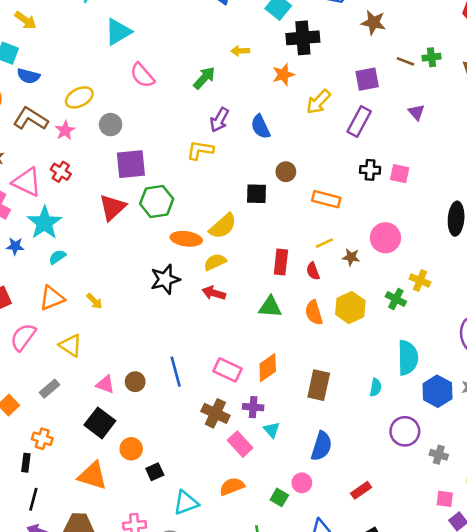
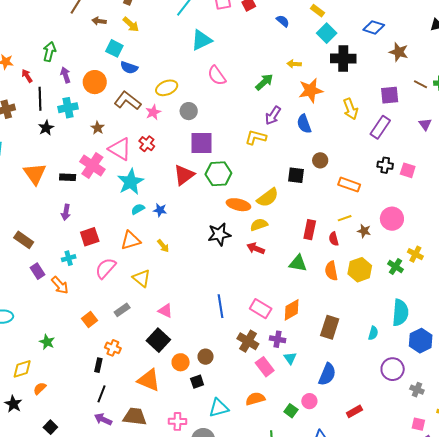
orange star: (283, 75) -> (311, 90), moved, size x1.4
yellow arrow: (318, 102) -> (350, 109), turned -70
blue star: (15, 246) -> (160, 210), moved
brown circle: (135, 382) -> (206, 357), moved

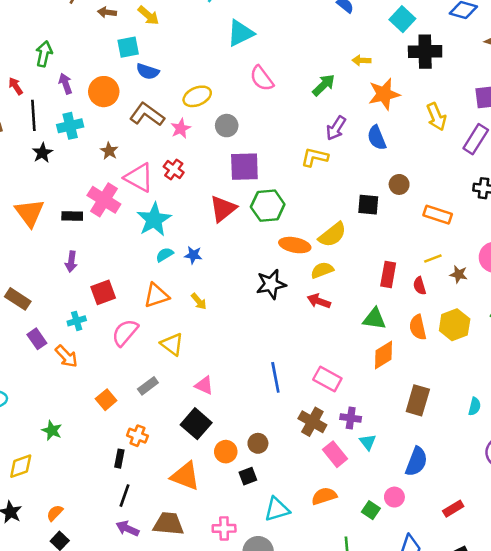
cyan square: (114, 48) -> (128, 47), turned -36
orange diamond: (292, 310) -> (383, 355), moved
orange semicircle: (40, 388) -> (55, 513), moved

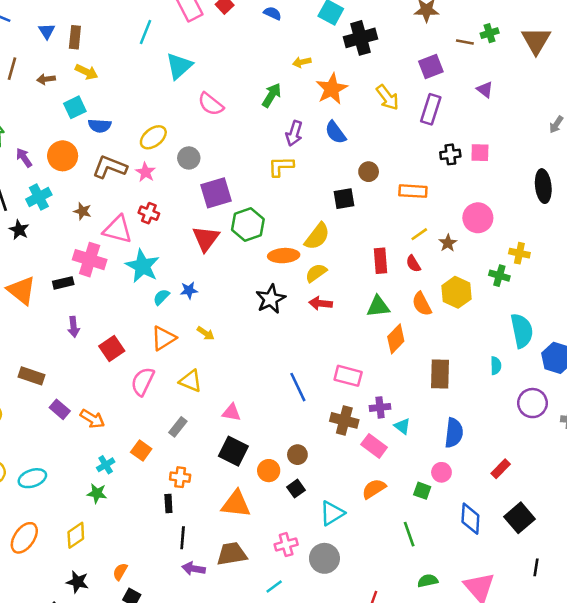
brown star: (459, 274) -> (448, 243), turned -30
cyan cross: (77, 321) -> (106, 465), moved

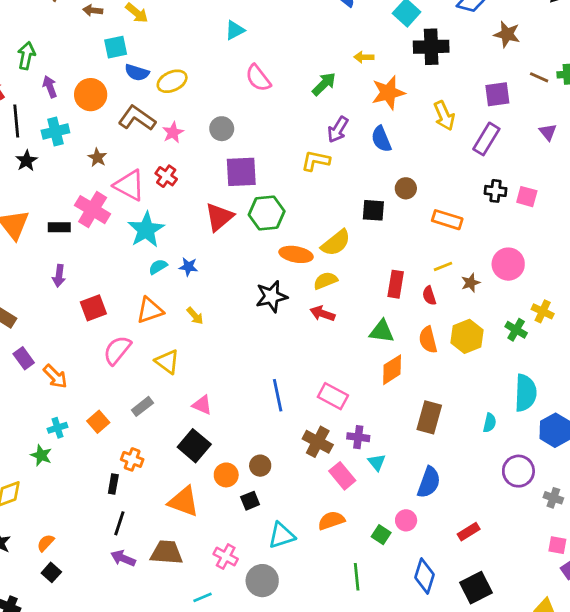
cyan triangle: (179, 66) -> (235, 30), size x0.7
yellow ellipse: (153, 137) -> (172, 81), moved
pink cross: (286, 545) -> (226, 557), turned 30

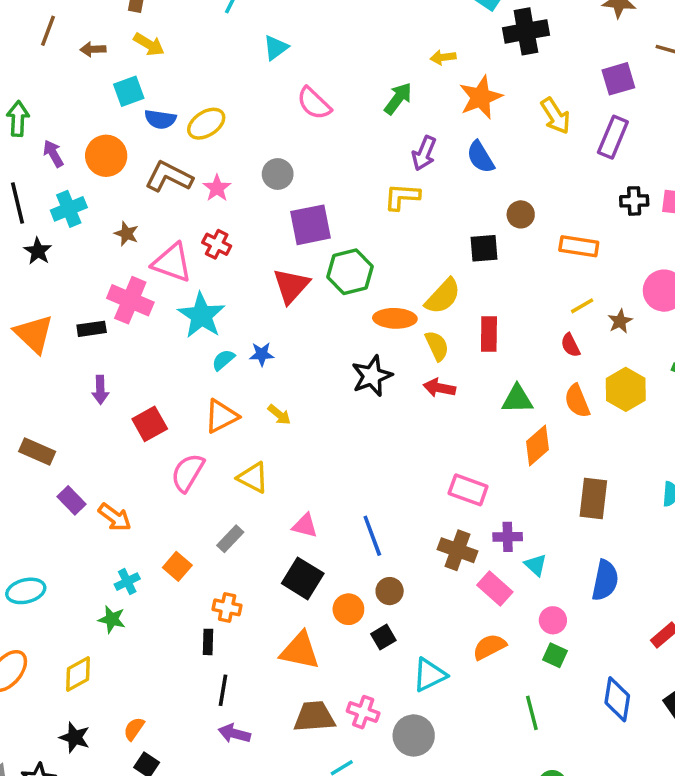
yellow semicircle: (325, 281) -> (437, 346), turned 95
red rectangle: (396, 284) -> (489, 334), moved
blue line: (278, 395) -> (372, 536), moved
pink circle: (406, 520) -> (553, 620), moved
brown trapezoid: (167, 553) -> (314, 717), moved

